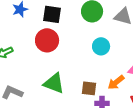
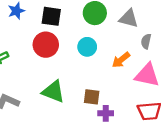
cyan circle: (101, 46) -> (87, 47), moved
orange arrow: (116, 82) -> (121, 60), moved

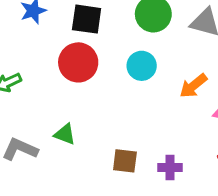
green triangle: (53, 92) -> (65, 134), moved, size x0.6
brown square: (92, 97) -> (125, 161), moved

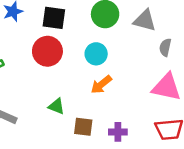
orange arrow: (193, 86) -> (101, 85), moved
green triangle: (65, 134) -> (56, 106), moved

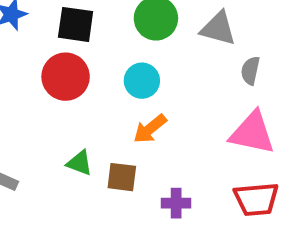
brown square: (83, 127) -> (122, 177), moved

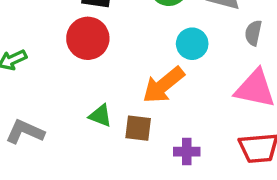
cyan circle: (142, 81) -> (192, 44), moved
orange arrow: (150, 129) -> (163, 85), size x1.4

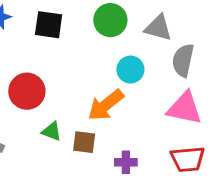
gray semicircle: (253, 33) -> (183, 60), size x1.5
red circle: (88, 38) -> (27, 91), moved

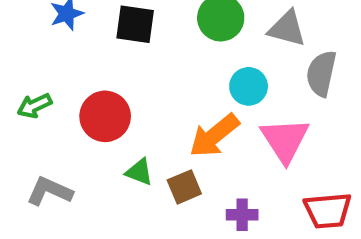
pink triangle: (185, 108) -> (285, 140), moved, turned 45
brown square: (84, 142) -> (184, 187), turned -30

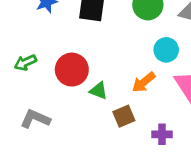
orange arrow: (214, 136) -> (144, 82), size x0.7
green triangle: (139, 172) -> (99, 91), moved

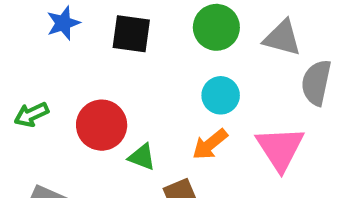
cyan circle: (166, 50) -> (221, 95), moved

